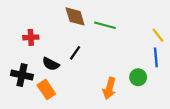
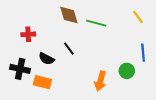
yellow line: (158, 35) -> (138, 17), moved
black line: (75, 53) -> (69, 49), turned -72
orange rectangle: (46, 89) -> (42, 82), turned -42

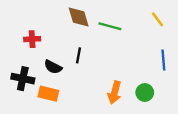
black line: (69, 49) -> (79, 55), turned 48
green circle: (127, 71) -> (145, 93), moved

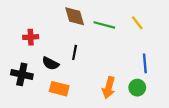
yellow line: (158, 19) -> (137, 23), moved
blue line: (163, 60) -> (145, 63), moved
orange rectangle: (48, 94) -> (59, 89), moved

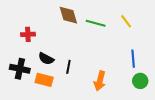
black line: (75, 52) -> (68, 67), moved
green circle: (137, 88) -> (140, 81), moved
orange rectangle: (59, 89) -> (44, 80), moved

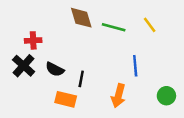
blue line: (133, 59) -> (135, 66), moved
black cross: (20, 69) -> (24, 66), moved, turned 30
orange rectangle: (44, 80) -> (66, 99), moved

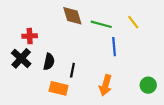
blue line: (135, 66) -> (114, 47), moved
black semicircle: (55, 69) -> (49, 62), turned -105

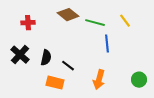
brown diamond: (72, 16) -> (68, 15), turned -35
red cross: (30, 36) -> (28, 23), moved
black line: (72, 70) -> (68, 66), turned -64

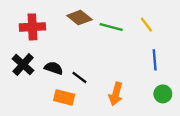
red cross: (28, 23) -> (32, 27), size x1.5
blue line: (107, 44) -> (155, 60), moved
black semicircle: (46, 58) -> (54, 68), turned -84

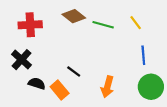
black semicircle: (54, 68) -> (37, 83), moved
green circle: (163, 94) -> (151, 87), size x1.5
orange rectangle: (64, 97) -> (60, 90), turned 36

